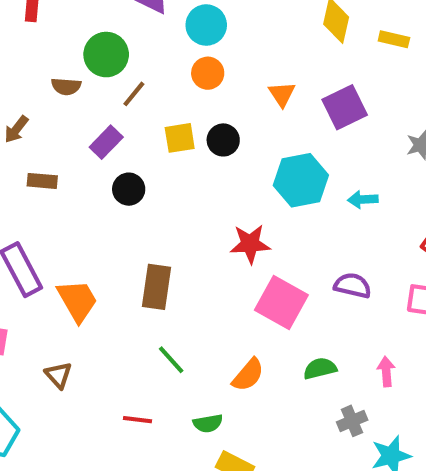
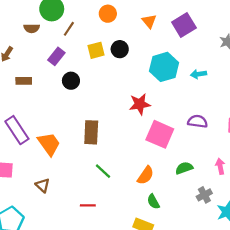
green semicircle: (208, 423) -> (153, 202), moved, turned 77

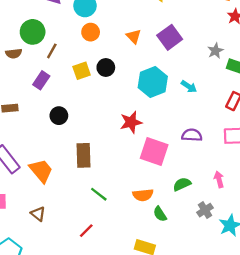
cyan arrow: (199, 74) -> (189, 86), turned -133
black circle: (71, 81) -> (59, 116), moved
orange semicircle: (146, 175) -> (143, 195), turned 54
green semicircle: (153, 202) -> (160, 214), moved
red line: (88, 205) -> (86, 231), turned -42

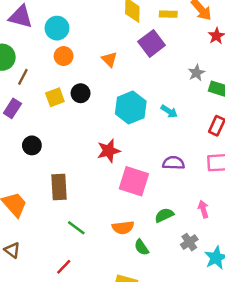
purple square: (170, 37) -> (152, 43), moved

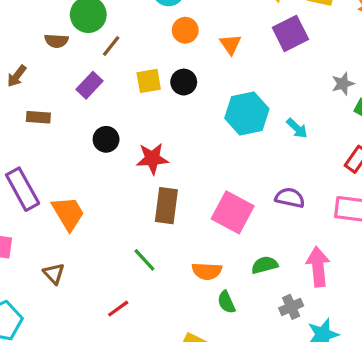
orange circle: (64, 56) -> (185, 30), moved
red star: (109, 151) -> (152, 159), moved
brown rectangle: (59, 187) -> (166, 206), moved
pink arrow: (203, 209) -> (318, 267), size x1.6

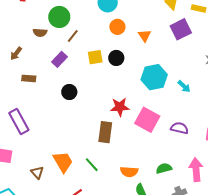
red star: (152, 159) -> (120, 107), moved
pink square: (233, 212) -> (147, 120), moved
orange trapezoid: (68, 213) -> (63, 162), moved

